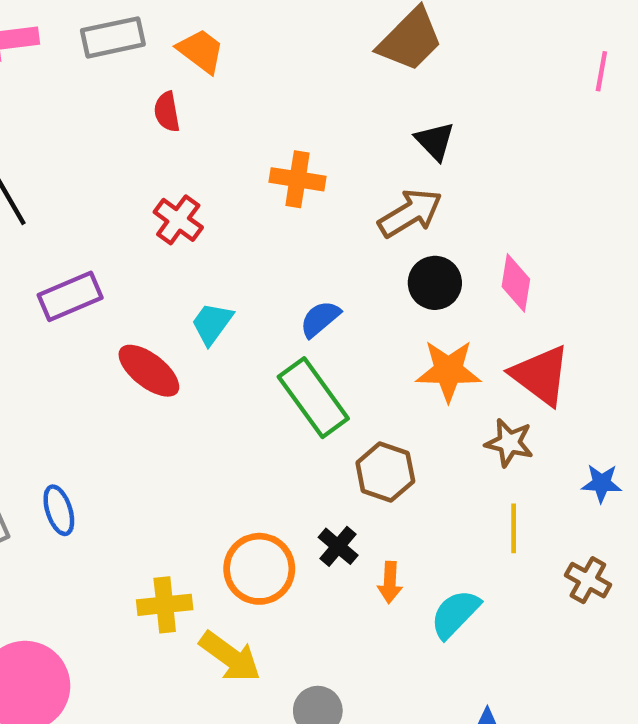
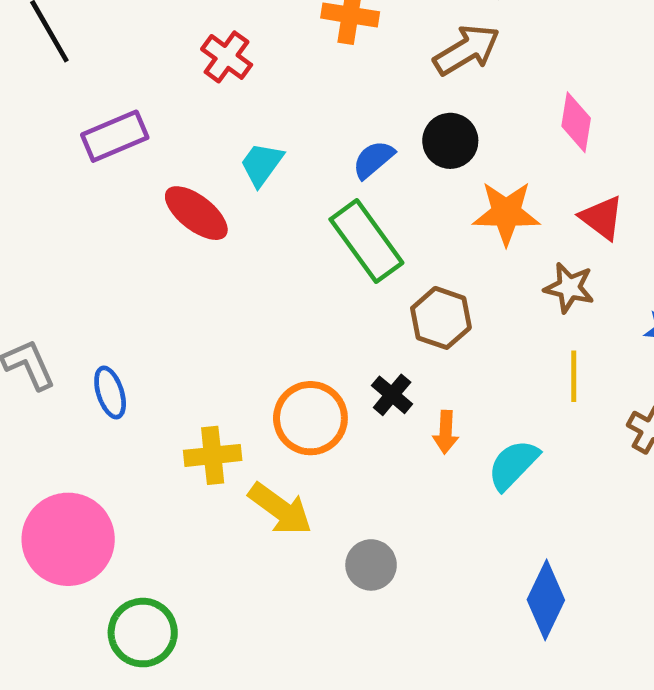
black circle: (435, 283) -> (450, 141), moved
red triangle: (541, 375) -> (602, 218), size x0.7
blue ellipse: (59, 510) -> (110, 392), moved

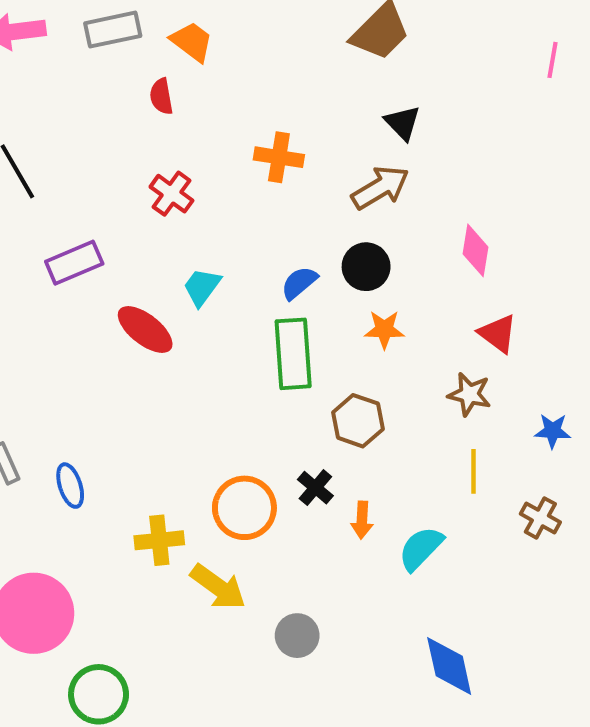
orange star: (506, 213) -> (384, 329), moved, size x0.7
green rectangle: (366, 241) -> (293, 354), turned 32
blue diamond: (546, 600) -> (449, 666), turned -38

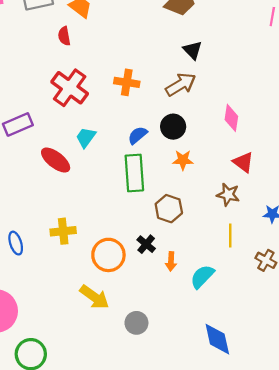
orange cross: (279, 157) -> (127, 82), moved
red cross: (171, 194) -> (70, 88), size x1.6
yellow cross: (159, 540) -> (63, 231), moved

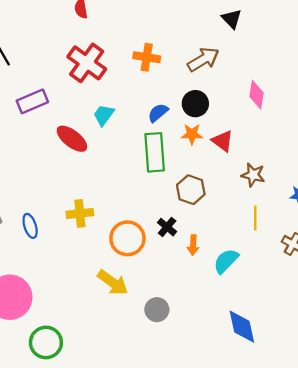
black triangle: (193, 50) -> (232, 19), moved
orange star: (183, 160) -> (192, 134), moved
red triangle: (243, 162) -> (223, 141), moved

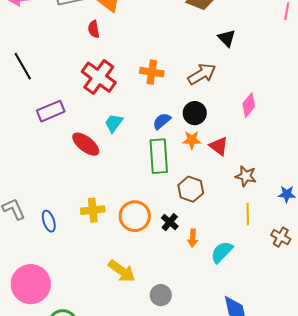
pink diamond: (256, 95) -> (249, 105), turned 30
orange circle: (127, 238) -> (135, 216), moved

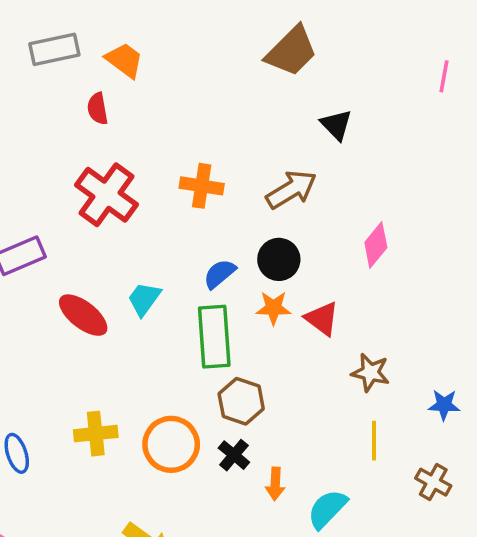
cyan trapezoid: (114, 123) -> (144, 299), moved
brown hexagon: (191, 189) -> (241, 401), moved

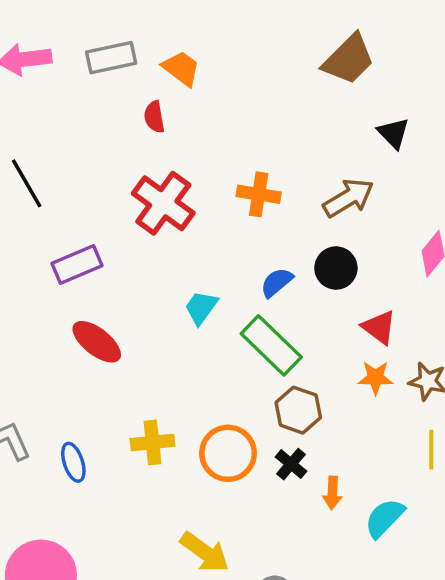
orange star: (273, 308) -> (376, 378), moved
red ellipse: (83, 315) -> (97, 342), moved
green rectangle: (214, 337) -> (271, 345), turned -42

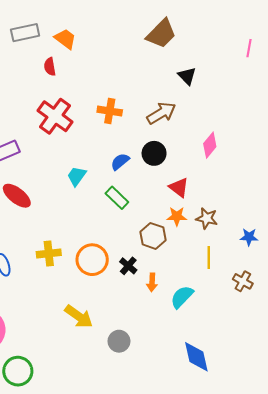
green rectangle: (271, 345) -> (117, 198), size x0.7
brown hexagon: (298, 410) -> (153, 236), moved

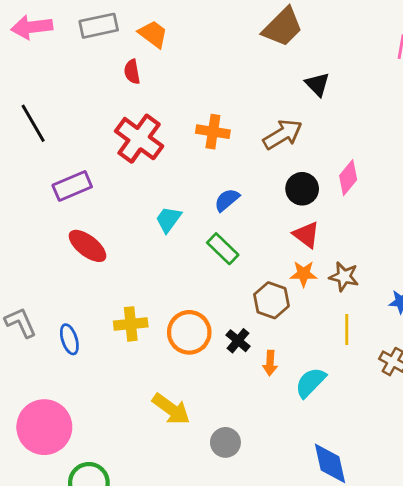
black circle: (154, 153) -> (302, 189), moved

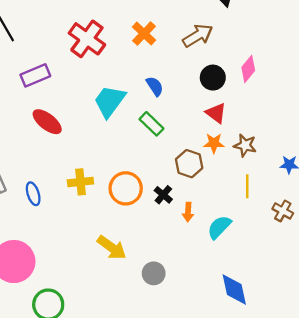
orange cross: (213, 132) -> (144, 33), turned 35
blue semicircle: (227, 200) -> (155, 86), turned 96
cyan trapezoid: (168, 219) -> (110, 101), size x1.6

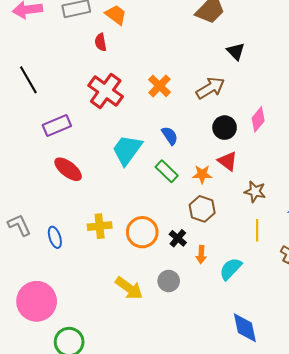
orange star: (214, 143) -> (202, 174), moved
gray circle: (154, 273) -> (169, 281), moved

